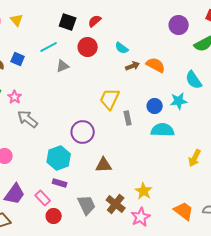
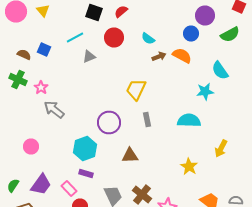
blue circle: (155, 106) -> (191, 34), moved
gray rectangle: (128, 118) -> (147, 120), moved
yellow star: (144, 191) -> (189, 166), moved

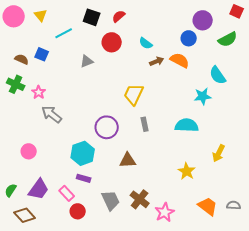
cyan line: (75, 38) -> (64, 33), moved

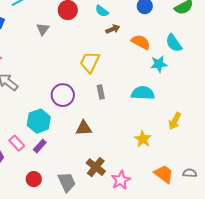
orange semicircle: (180, 60) -> (141, 42), moved
gray triangle: (87, 61) -> (43, 29), turned -32
purple rectangle: (84, 178) -> (40, 146), turned -64
pink rectangle: (67, 193) -> (17, 143), moved
gray trapezoid: (111, 200) -> (67, 182), moved

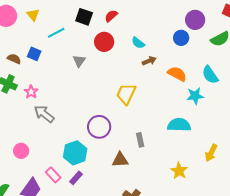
gray rectangle: (101, 92) -> (140, 140), moved

